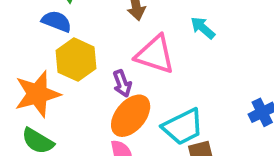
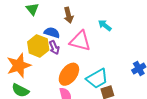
blue semicircle: (57, 21) -> (52, 33), moved
purple arrow: (122, 84) -> (54, 48), moved

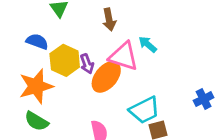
cyan arrow: (105, 25) -> (148, 44), moved
blue semicircle: (52, 33) -> (37, 41), moved
orange ellipse: (69, 74) -> (106, 77), moved

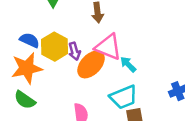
blue semicircle: (37, 41) -> (30, 40), moved
cyan arrow: (148, 44) -> (128, 64), moved

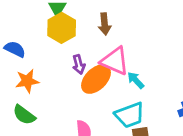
blue semicircle: (30, 40) -> (15, 49), moved
yellow hexagon: (54, 47) -> (62, 28), moved
orange star: (27, 68) -> (27, 81), size x0.7

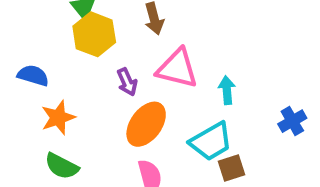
orange ellipse: (96, 79) -> (146, 124), moved
cyan arrow: (136, 80) -> (227, 90), moved, turned 48

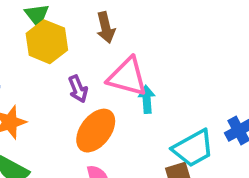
cyan arrow: (227, 90) -> (147, 99), moved
cyan trapezoid: (211, 141) -> (193, 148), moved

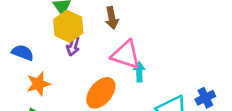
purple arrow: (78, 89) -> (73, 46), moved, turned 36

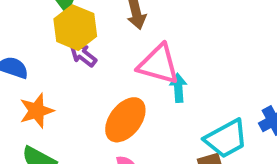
purple arrow: (73, 46) -> (83, 55), turned 114

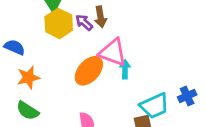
purple arrow: (83, 55) -> (84, 22), moved
orange ellipse: (125, 120) -> (89, 71), moved

